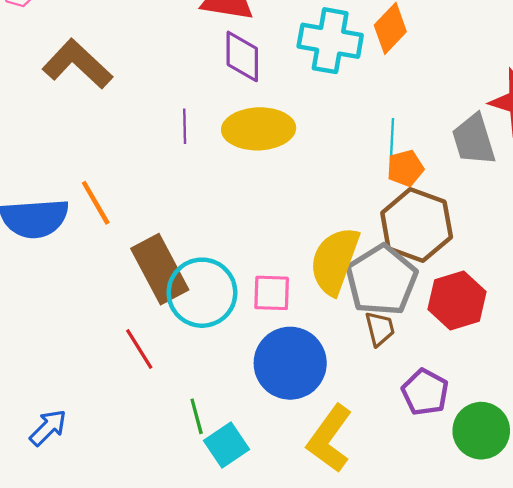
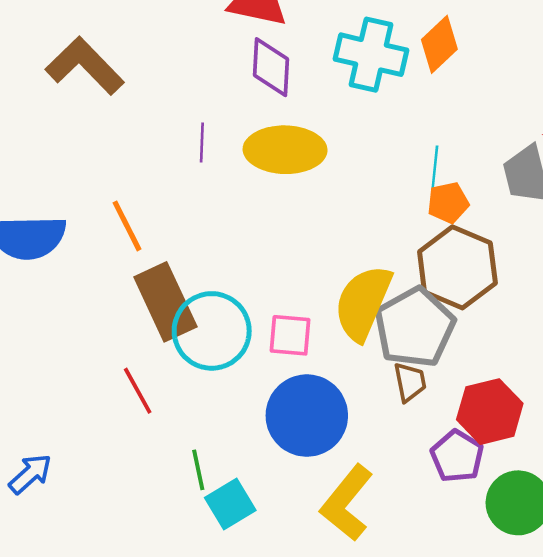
orange line: (96, 203) -> (127, 226), moved
red hexagon: (457, 300) -> (490, 412), moved

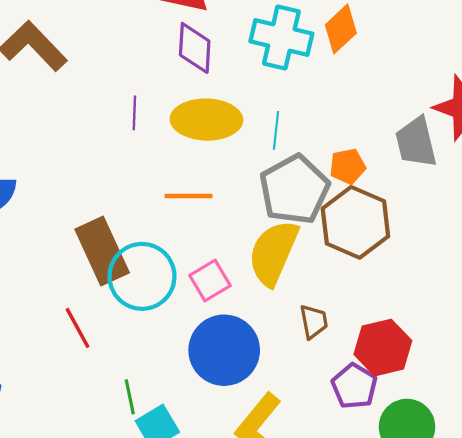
cyan line: (435, 168) -> (276, 130), moved
orange line: (127, 226) -> (189, 196), moved, turned -63
gray pentagon: (415, 327) -> (294, 190), moved
pink square: (290, 335) -> (210, 281), turned -36

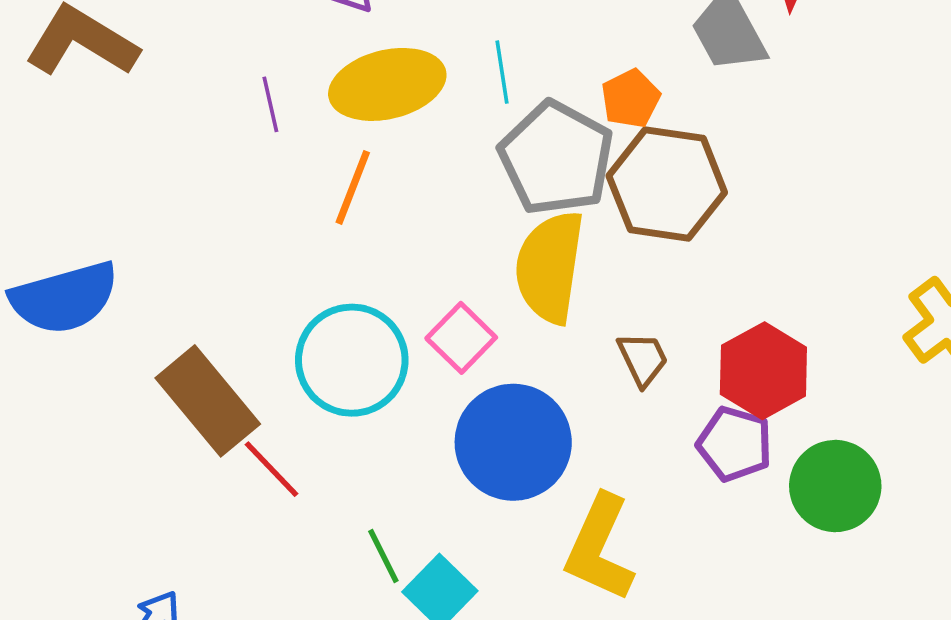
orange line: (189, 196) -> (353, 187), moved, turned -54
brown rectangle: (102, 251) -> (208, 401), moved

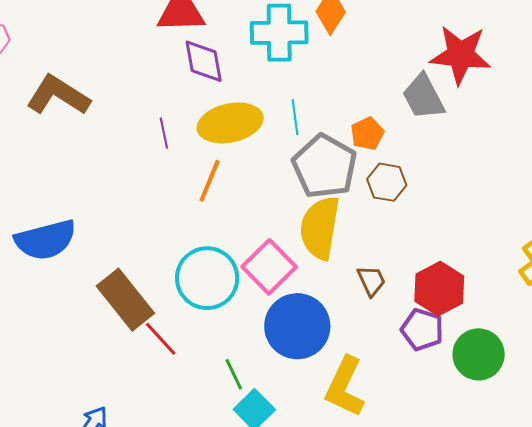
brown hexagon: (667, 184) -> (387, 182), size x0.6
pink square: (461, 338) -> (269, 267), size x1.4
green line: (383, 556) -> (234, 374), moved

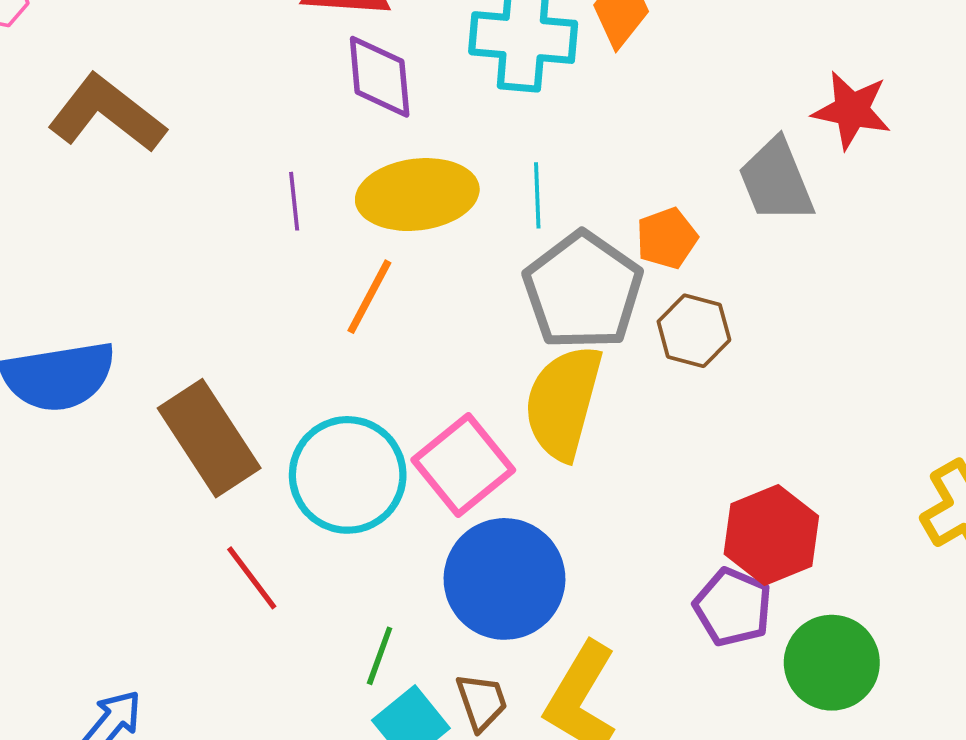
red star: (461, 55) -> (852, 110), size x0.7
brown trapezoid: (371, 281) -> (482, 702), moved
brown rectangle: (125, 300) -> (209, 438), moved
green line: (234, 374) -> (380, 656), turned 40

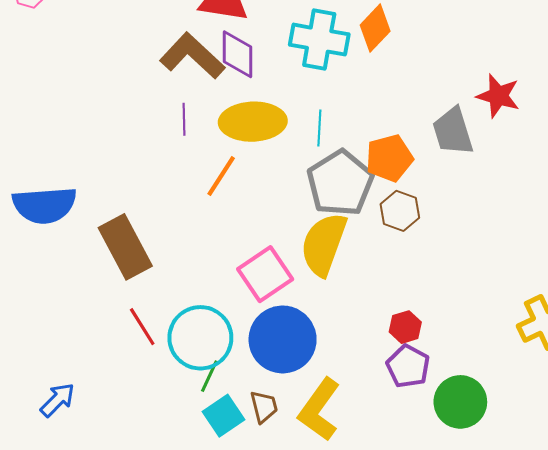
brown L-shape: (107, 114) -> (192, 56), moved
orange pentagon: (667, 238) -> (389, 158), size x1.4
cyan circle: (348, 475) -> (200, 338), moved
red hexagon: (771, 535) -> (405, 327), moved, size x0.6

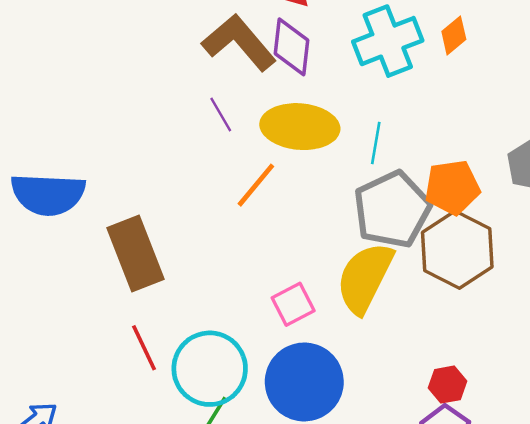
orange diamond: (375, 28) -> (454, 35), size x0.7
cyan cross: (319, 40) -> (388, 41), turned -38
purple line: (184, 119) -> (221, 114), turned -36
brown hexagon: (400, 211) -> (457, 250), size x1.6
pink square: (265, 274) -> (293, 304), size x0.7

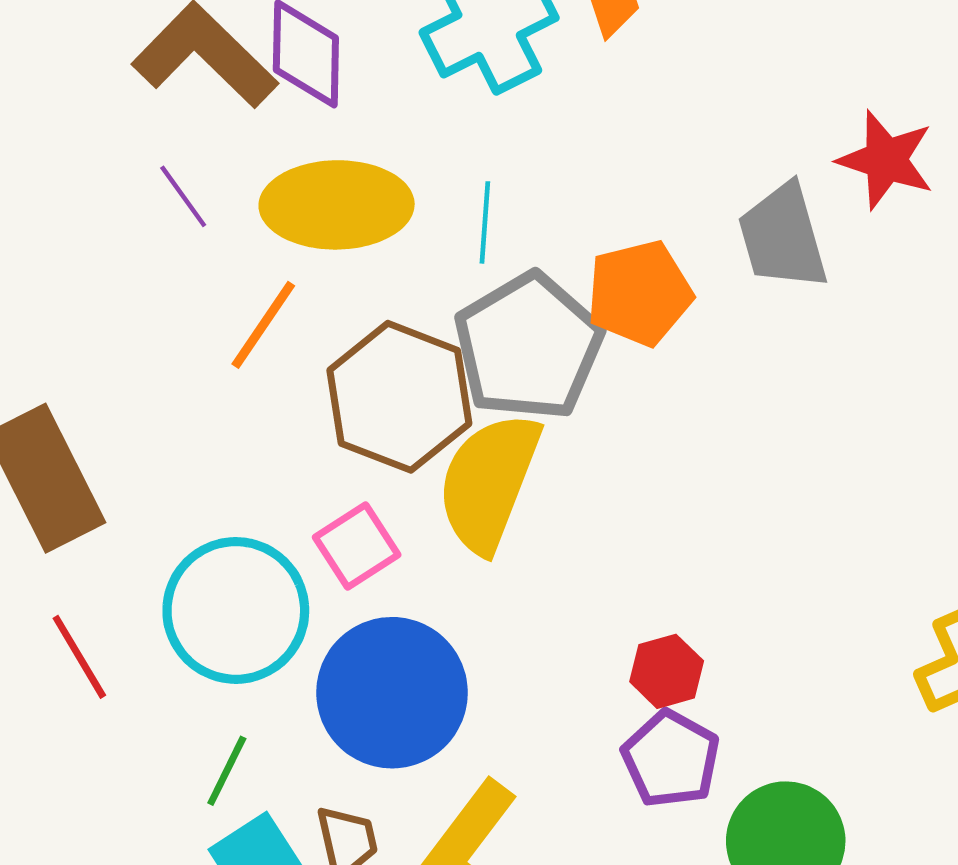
brown hexagon: (457, 250) -> (399, 397), moved
cyan circle: (210, 369) -> (236, 610), moved

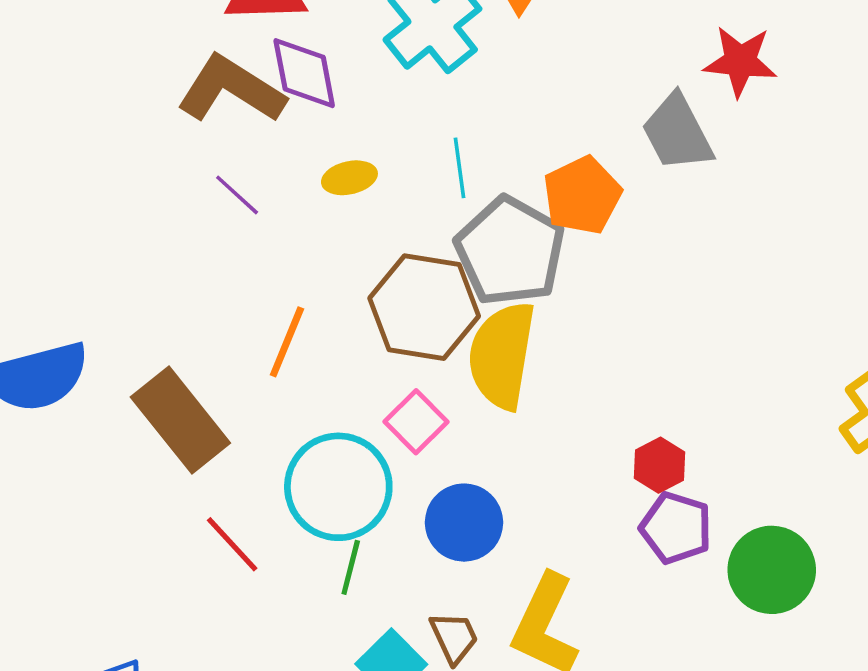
yellow ellipse: (337, 205) -> (349, 178), size x0.5
orange line: (263, 325) -> (287, 342), moved
blue circle: (392, 693) -> (464, 523), size x0.7
green line: (227, 771) -> (351, 567), moved

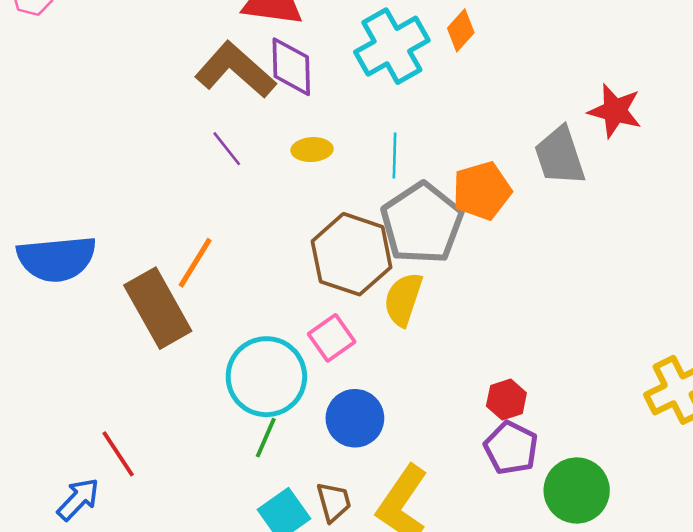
orange line: (287, 342) -> (195, 263), moved
yellow semicircle: (502, 355) -> (403, 299), size x0.7
red line: (232, 544) -> (118, 454), moved

